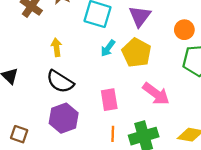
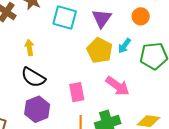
orange circle: (184, 30) -> (141, 16), moved
cyan arrow: (108, 48) -> (124, 46), moved

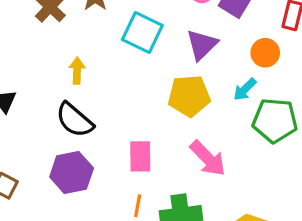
cyan arrow: (124, 46) -> (245, 89), moved
yellow pentagon: (100, 51) -> (189, 96), turned 30

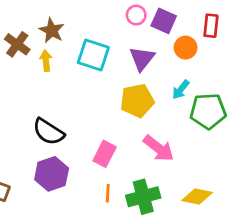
orange circle: (265, 53) -> (186, 48), moved
yellow arrow: (77, 71) -> (46, 61), moved
pink rectangle: (140, 156) -> (105, 154), turned 35

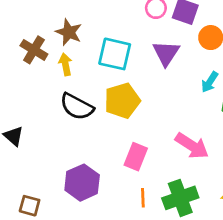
yellow pentagon: (137, 101) -> (122, 101), moved
black semicircle: (48, 132) -> (77, 107), moved

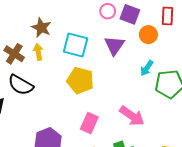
brown cross: (34, 50) -> (14, 54), moved
yellow pentagon: (122, 101) -> (80, 80), turned 30
black semicircle: (77, 107) -> (21, 85), moved

